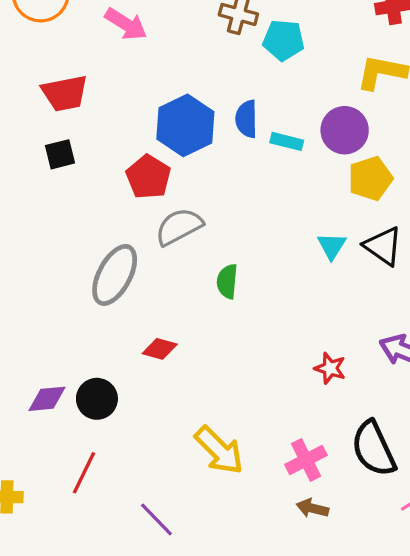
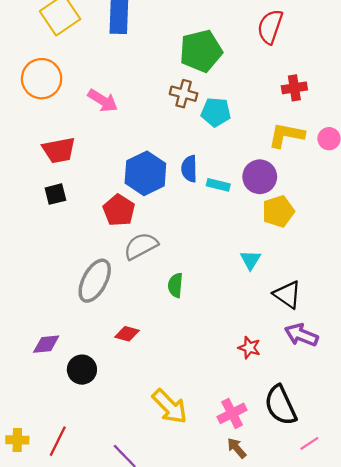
black triangle: (383, 246) -> (287, 295), moved
purple diamond: (47, 399) -> (46, 344), moved
red line: (84, 473) -> (58, 441), moved
brown arrow: (312, 508) -> (237, 448), turned 35

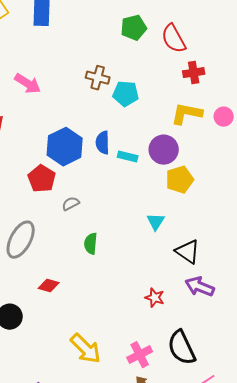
red semicircle: (270, 27) -> (174, 39), moved, turned -48
green pentagon: (201, 51) -> (134, 28), moved, size x0.7
gray semicircle: (141, 246) -> (71, 204), moved, size x0.6

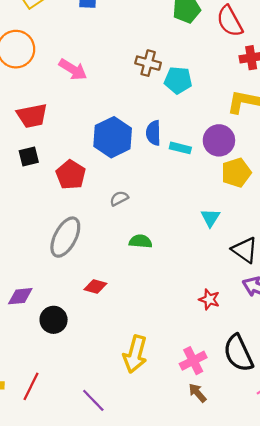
red pentagon: (42, 179) -> (71, 175), moved
green semicircle: (91, 244) -> (141, 241), turned 90
yellow arrow: (86, 349) -> (135, 354), turned 60

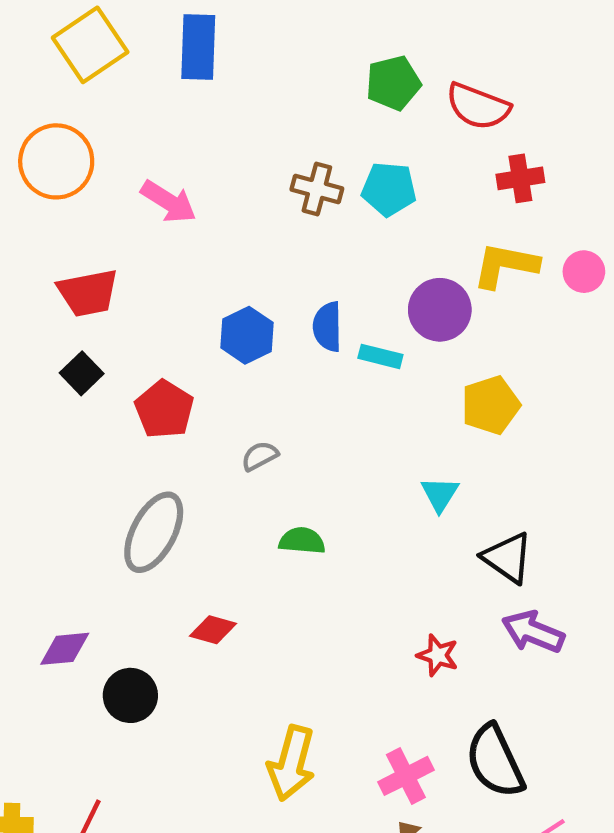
red semicircle: (230, 21) -> (478, 106), turned -40
cyan pentagon: (178, 80) -> (389, 189), moved
blue hexagon: (113, 137) -> (247, 335), size x0.7
purple circle: (219, 140) -> (440, 310), moved
black square: (29, 157) -> (82, 373), turned -30

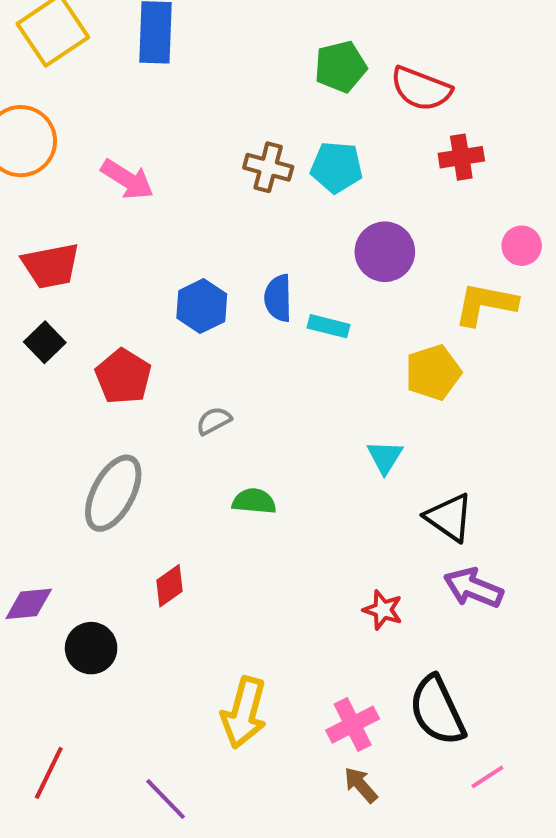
yellow L-shape: (505, 265) -> (485, 304), moved
purple circle: (440, 310) -> (385, 252), moved
red diamond: (213, 630) -> (170, 586), turned -51

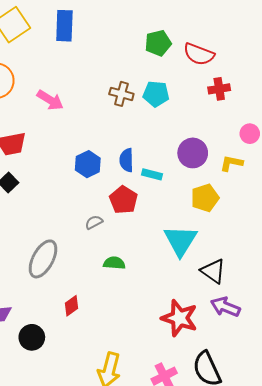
purple circle: (385, 252) -> (193, 153), moved
yellow L-shape: (485, 304) -> (231, 163), size x0.7
red pentagon: (123, 376) -> (123, 200), moved
cyan triangle: (385, 457) -> (180, 241), size x1.8
red star: (383, 610) -> (179, 318), size x1.8

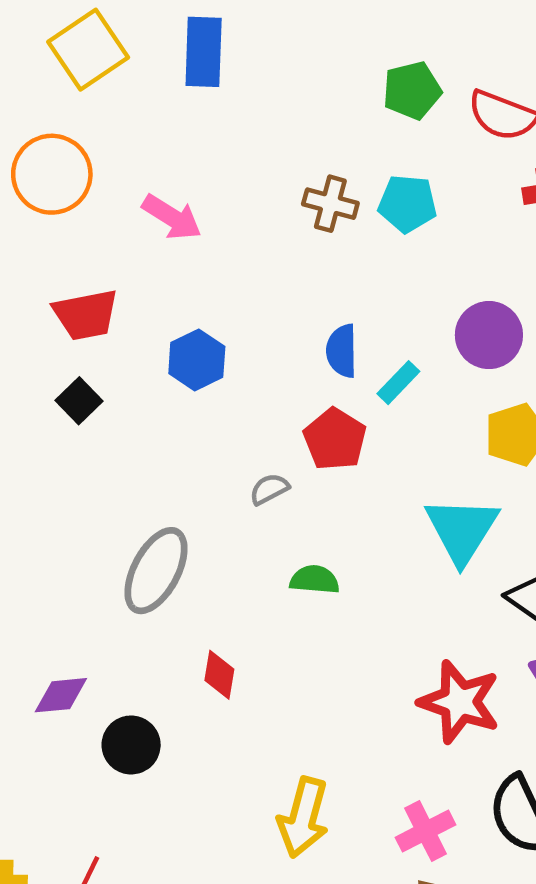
blue hexagon: (88, 164) -> (197, 360), moved
cyan rectangle: (152, 174) -> (398, 383), turned -60
red diamond: (72, 306) -> (219, 675), turned -45

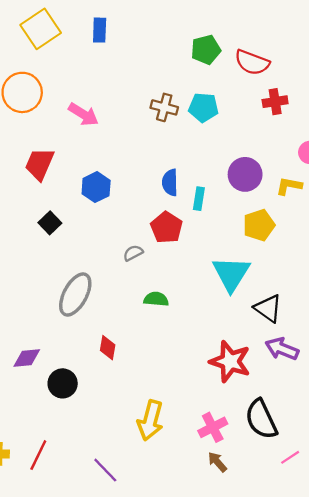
blue rectangle: (204, 52) -> (100, 30), size x0.7
red trapezoid: (86, 315) -> (39, 164), turned 124
cyan rectangle: (398, 383) -> (199, 199), turned -35
black square: (79, 401) -> (50, 223), moved

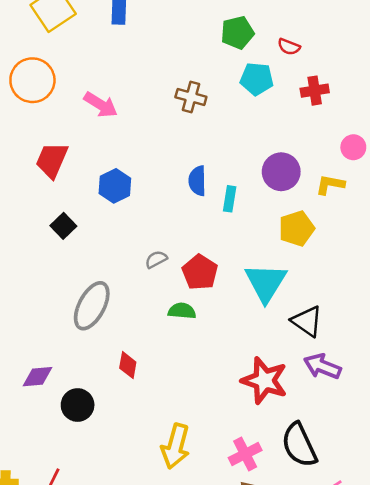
red semicircle: (252, 62) -> (289, 47), size x0.6
cyan pentagon: (203, 107) -> (257, 79), moved
red pentagon: (167, 228) -> (200, 272), moved

